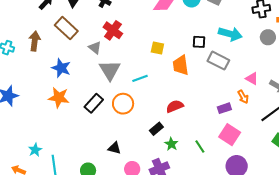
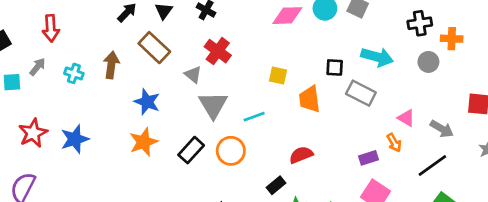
orange star: (59, 98) -> (144, 142), turned -30

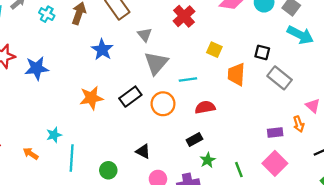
red cross: (218, 51) -> (184, 16), moved
cyan arrow: (377, 57) -> (300, 35), moved
orange star: (144, 142) -> (91, 98), moved
red semicircle: (301, 155) -> (205, 107), moved

